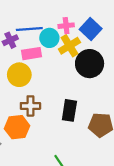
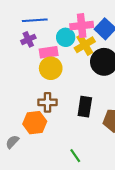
pink cross: (66, 26) -> (82, 26), size x1.5
blue line: (29, 29) -> (35, 20), moved
yellow circle: (19, 75) -> (51, 68), moved

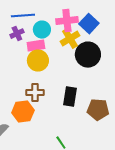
cyan circle: (66, 37) -> (42, 30), moved

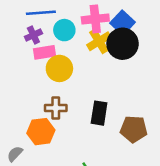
pink rectangle: (36, 46) -> (45, 52), moved
black circle: (88, 55) -> (123, 44), moved

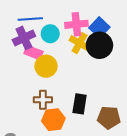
purple cross: (33, 35) -> (24, 38), size x1.5
yellow cross: (99, 41) -> (80, 43), turned -30
pink rectangle: (45, 52) -> (33, 53), turned 30
orange hexagon: (41, 132) -> (53, 120), moved

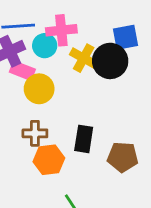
pink cross: (76, 24) -> (61, 30), moved
blue square: (99, 27) -> (125, 37), moved, turned 36

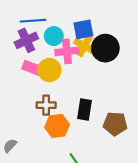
pink cross: (61, 30) -> (67, 51), moved
blue square: (125, 37) -> (83, 29), moved
pink rectangle: (22, 71) -> (32, 68), moved

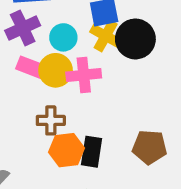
cyan circle: (54, 36) -> (63, 37), moved
pink cross: (67, 51) -> (84, 75), moved
black rectangle: (84, 110) -> (92, 152), moved

